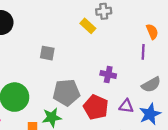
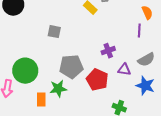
purple cross: (108, 74) -> (108, 51), turned -32
purple triangle: (126, 106) -> (124, 70), moved
blue star: (150, 114) -> (145, 86), turned -30

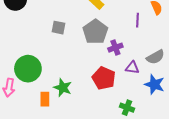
purple line: (139, 31) -> (138, 20), moved
gray pentagon: (71, 67) -> (95, 32), moved, turned -30
green star: (58, 89) -> (63, 88), turned 30

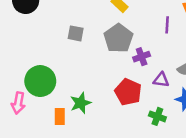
green star: (63, 88) -> (81, 103), turned 30
green cross: (127, 108) -> (157, 116), moved

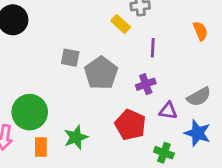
purple line: (167, 25) -> (153, 48), moved
gray pentagon: (118, 38) -> (101, 73), moved
orange rectangle: (60, 116) -> (41, 147), moved

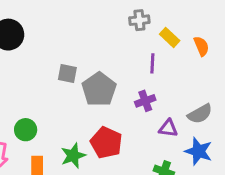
yellow rectangle: (121, 24) -> (170, 37), moved
green circle: (30, 112) -> (26, 130), size x0.6
red pentagon: (130, 125) -> (106, 143), moved

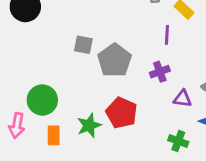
green circle: (26, 130) -> (42, 100), size x1.4

